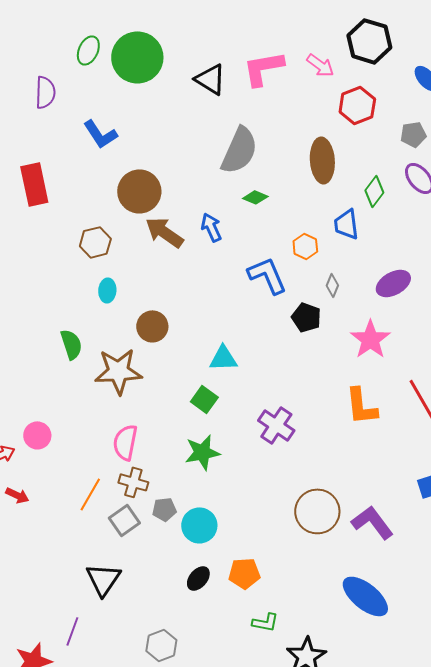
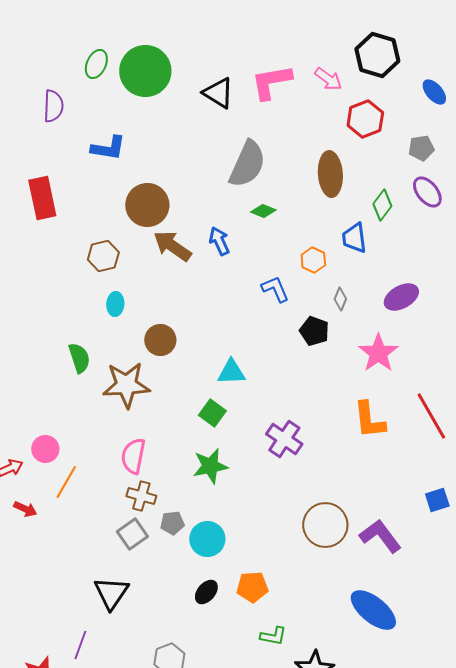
blue L-shape: (100, 134) -> (108, 148), turned -48
blue L-shape: (267, 275) -> (275, 289), size x0.7
orange line: (90, 494) -> (66, 482), moved

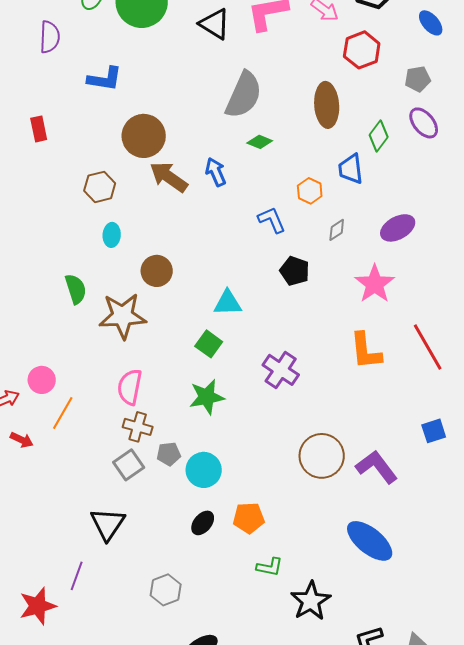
red rectangle: (42, 198) -> (39, 129), size x0.6
gray diamond: (340, 299) -> (337, 230), turned 35
black pentagon: (314, 331) -> (295, 271), moved

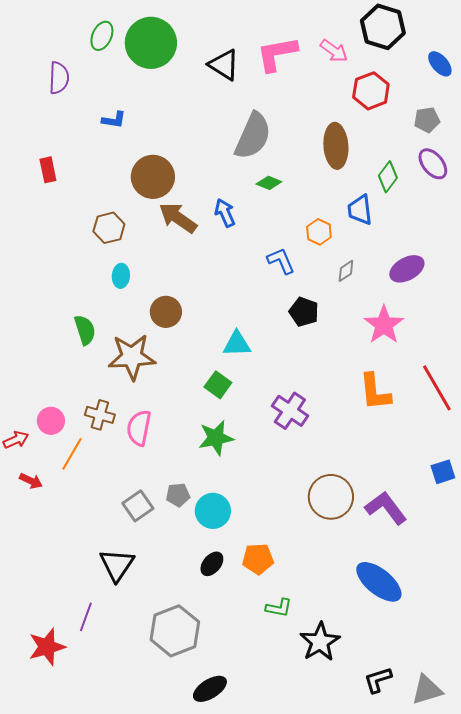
blue L-shape: (105, 79) -> (114, 120), size x0.7
brown cross: (138, 427) -> (100, 415), moved
gray hexagon: (166, 590) -> (175, 631), size x1.6

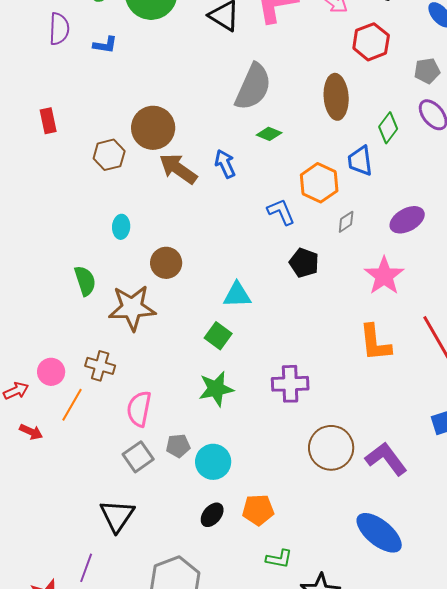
blue L-shape: (114, 120) -> (105, 45), moved
brown hexagon: (109, 228) -> (109, 155), moved
orange hexagon: (319, 232) -> (319, 183), size x1.5
purple cross: (290, 411) -> (290, 384), moved, turned -36
pink semicircle: (139, 428) -> (139, 409), moved

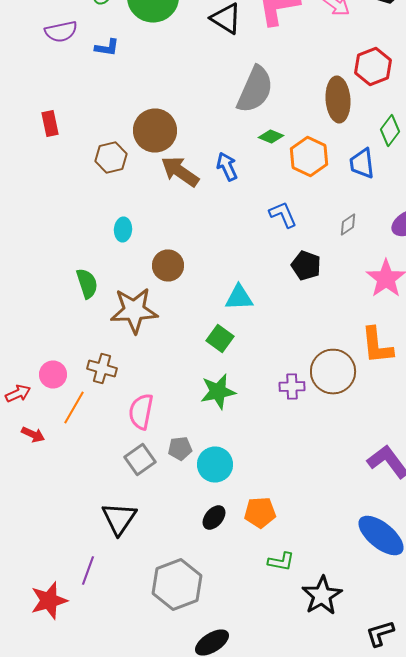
purple semicircle: (59, 29) -> (61, 32), turned 76
red hexagon: (371, 42) -> (373, 66), moved
orange hexagon: (319, 183) -> (309, 156), moved
purple cross: (290, 384) -> (292, 386), size x0.7
brown circle: (331, 448) -> (333, 372), moved

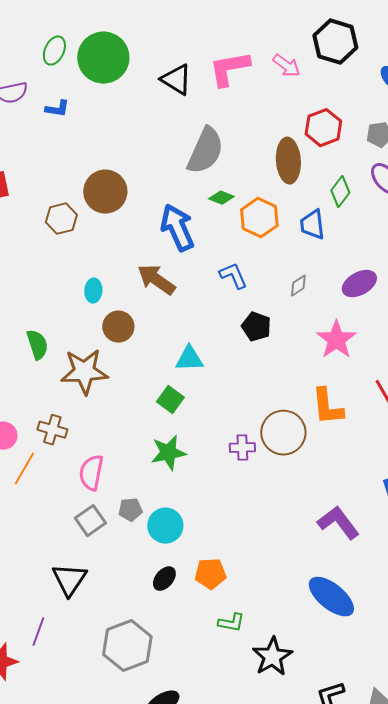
blue arrow: (227, 166) -> (177, 228), size x1.6
brown arrow: (180, 172) -> (156, 280), moved
cyan ellipse: (123, 230) -> (93, 291), moved

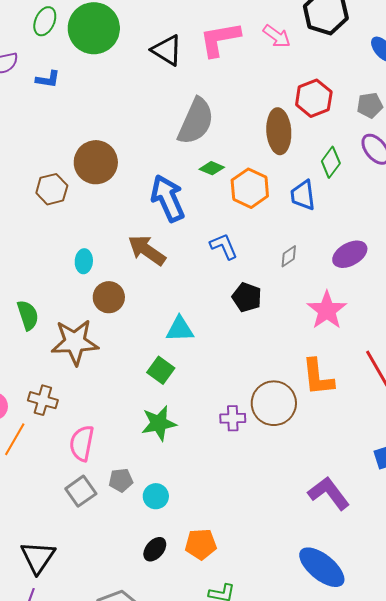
cyan circle: (165, 526) -> (156, 496), size x0.7
black triangle: (69, 580) -> (38, 557), moved

